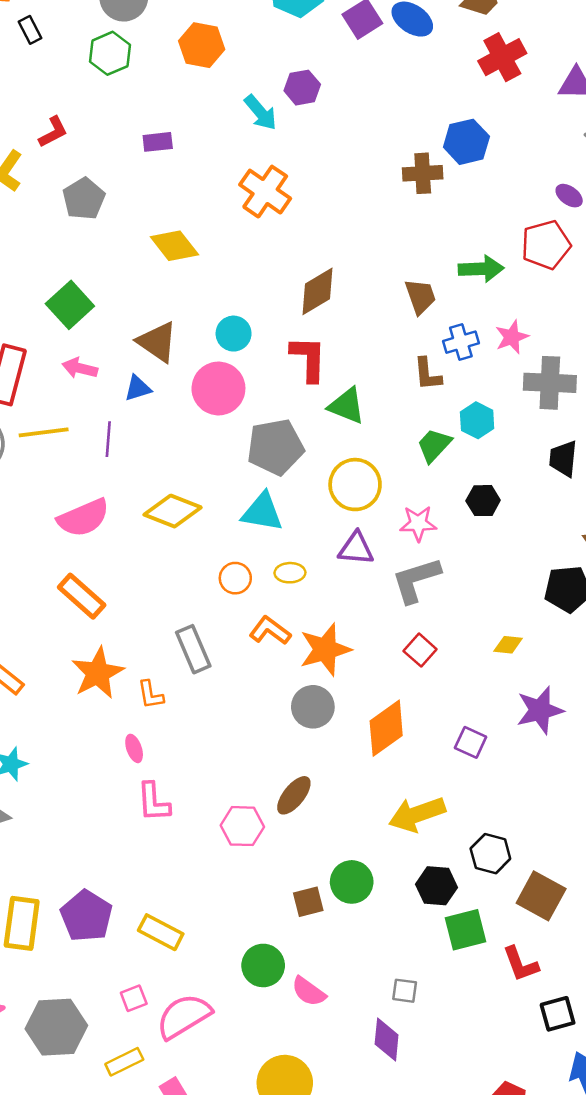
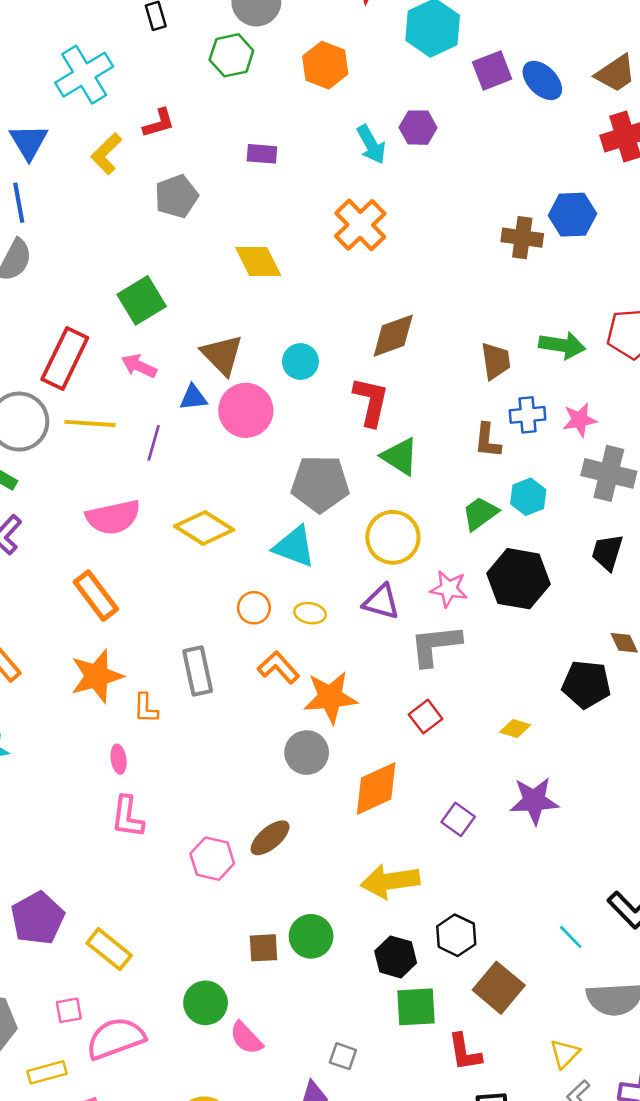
pink circle: (218, 388) -> (246, 410), moved
black hexagon: (483, 501) -> (519, 579), size x1.8

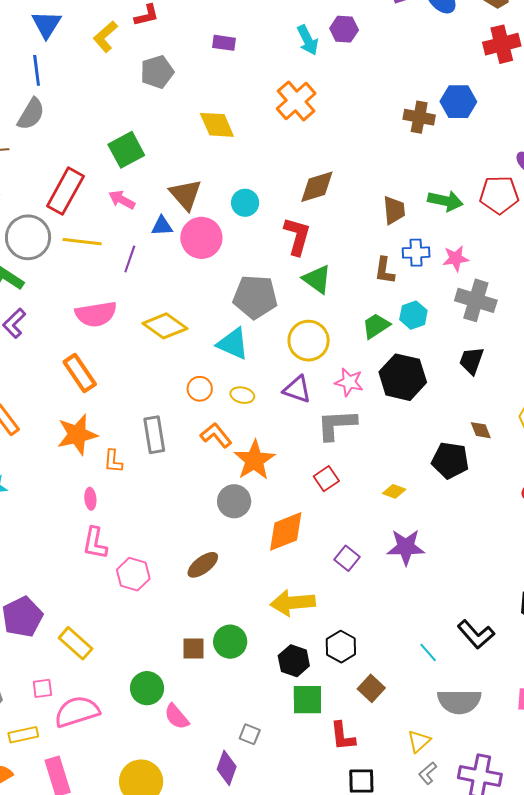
orange star: (330, 697) -> (254, 460), turned -30
pink hexagon: (212, 859) -> (133, 574), moved
brown square: (499, 988) -> (371, 688), size x0.7

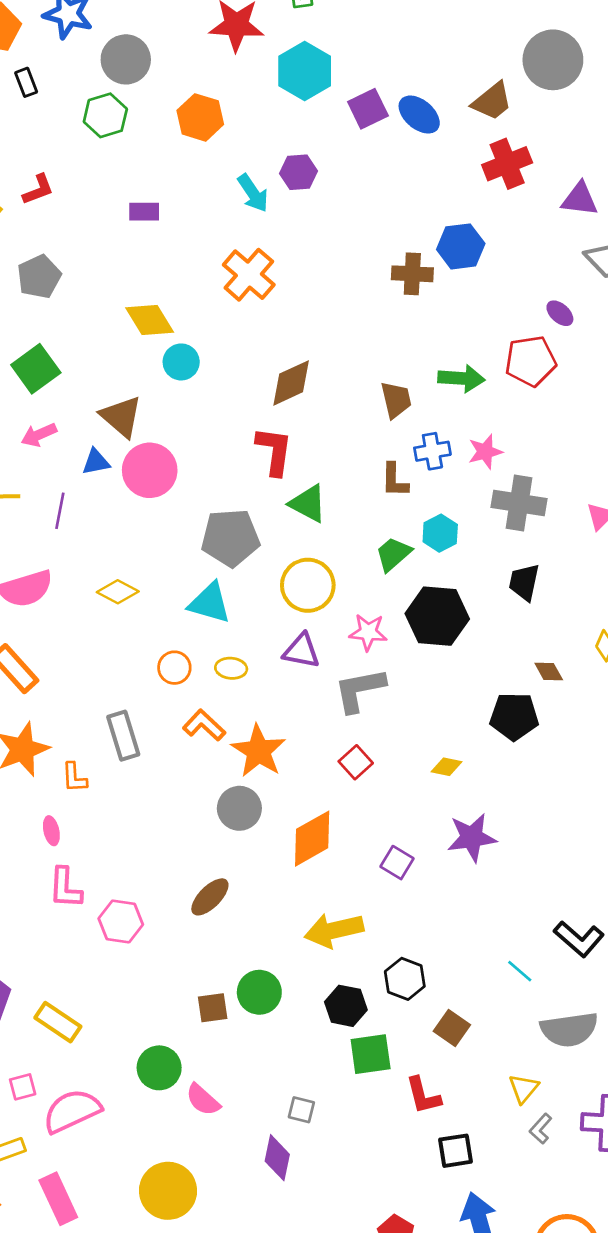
gray pentagon: (157, 72) -> (39, 277), moved
pink arrow: (122, 200) -> (39, 435), turned -44
cyan circle: (245, 203) -> (181, 362), moved
yellow diamond: (165, 326) -> (118, 592), size x0.7

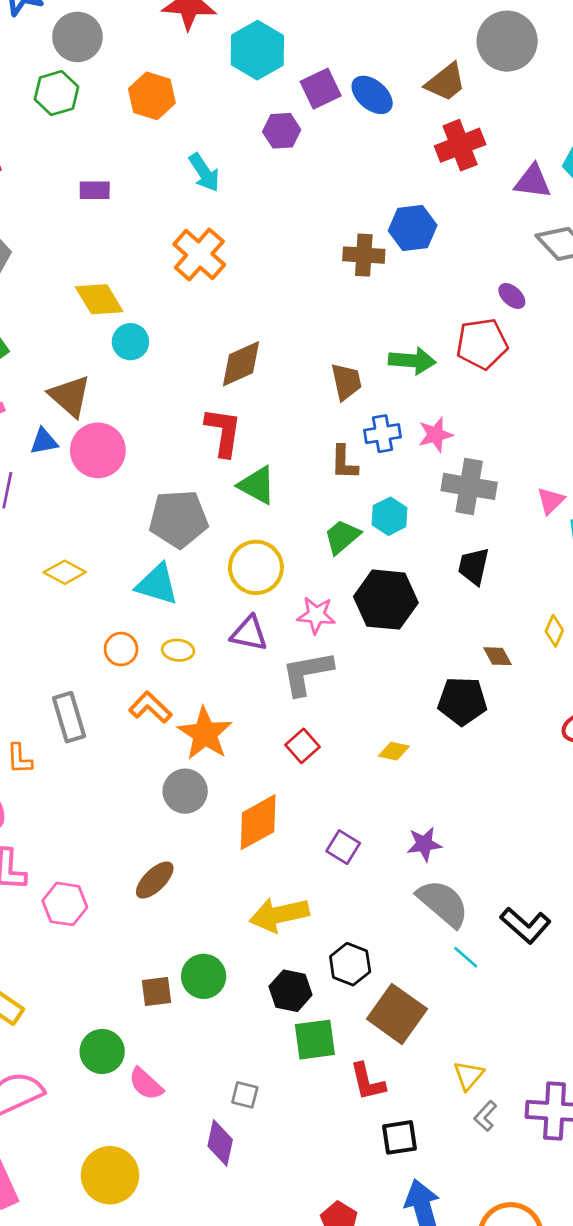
purple hexagon: (298, 172) -> (282, 131), moved
purple star: (472, 838) -> (424, 844), moved, size x0.7
brown square: (452, 1028) -> (397, 1014), size x1.6
gray semicircle: (569, 1029) -> (443, 903), moved, turned -132

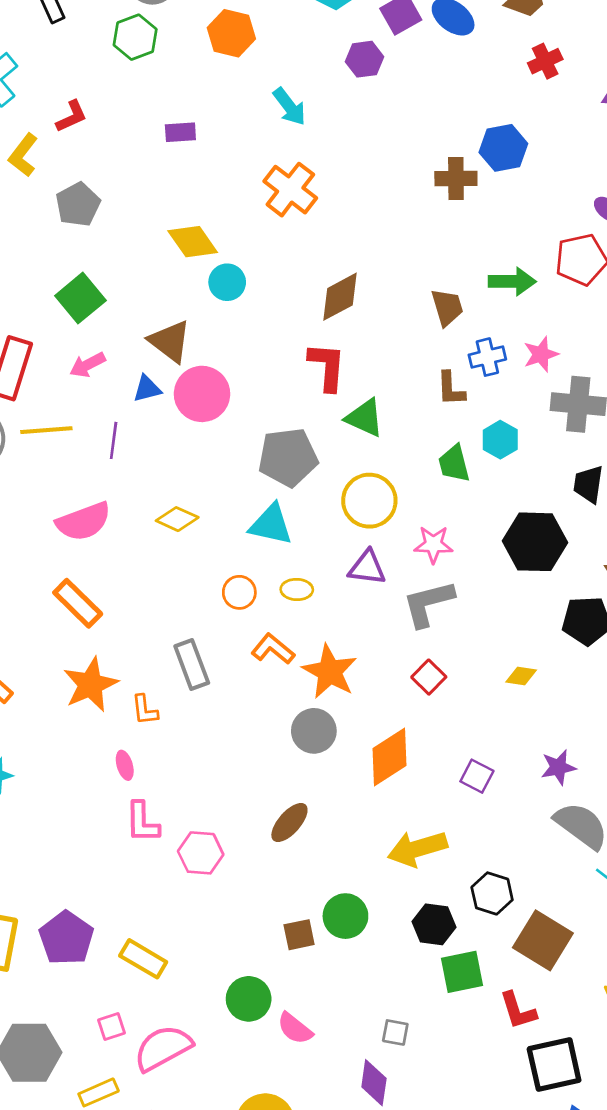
red cross: (460, 145) -> (545, 61), size x0.7
green trapezoid: (342, 537) -> (454, 464), turned -60
black hexagon: (386, 600) -> (535, 542), moved
black square: (400, 1137) -> (554, 1064), size x1.5

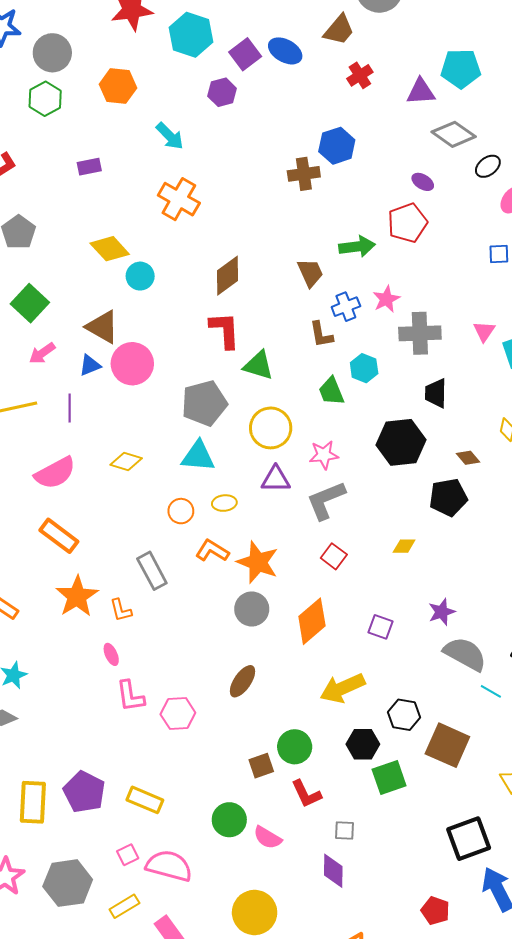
red L-shape: (518, 1011) -> (306, 794), moved
pink semicircle: (163, 1048) -> (169, 866), turned 51

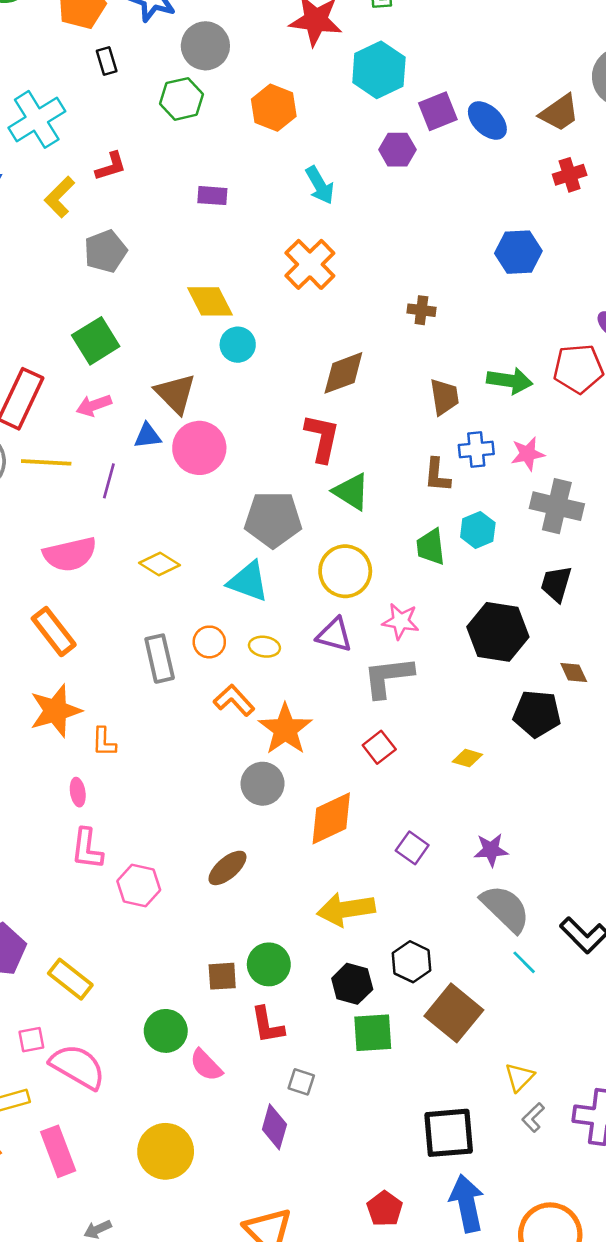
brown cross: (304, 174) -> (421, 310), moved, size x0.7
gray rectangle: (152, 571) -> (160, 659), moved

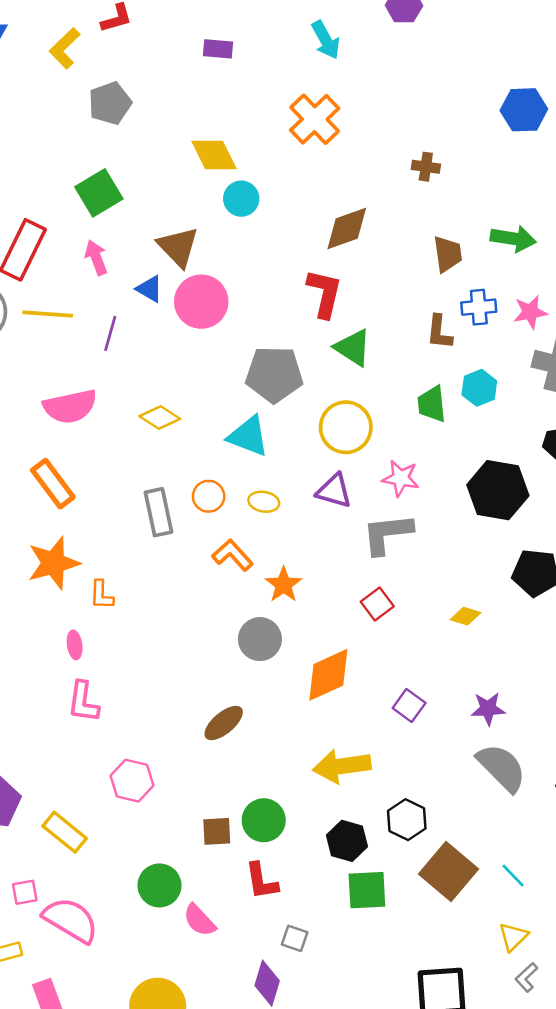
pink arrow: (94, 405) -> (96, 258), turned 88
blue triangle: (148, 436) -> (150, 289), turned 36
orange star: (285, 729) -> (284, 585), size x0.7
pink hexagon: (139, 886) -> (132, 781), moved
cyan line: (524, 962) -> (513, 876), moved

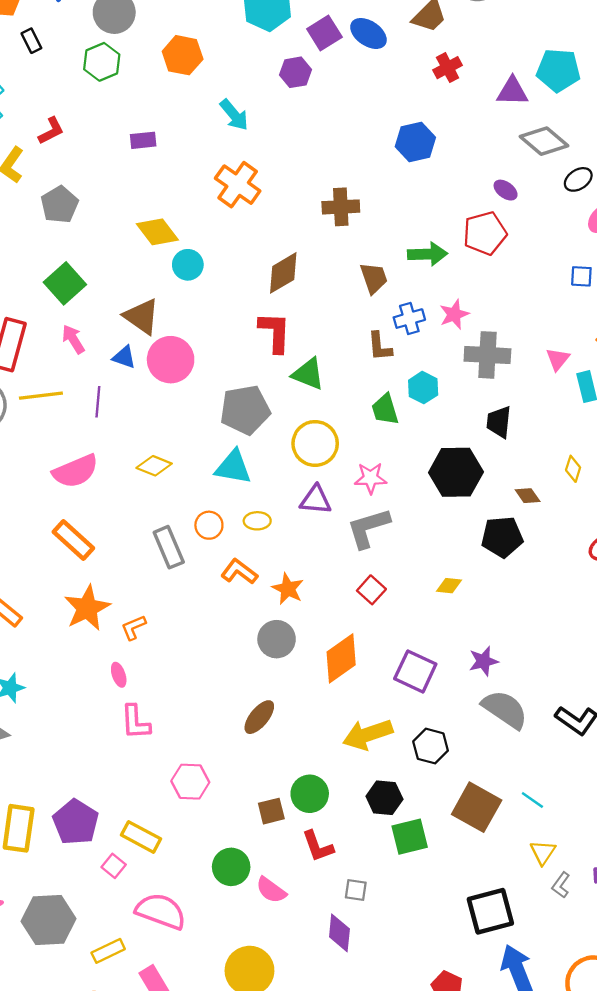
brown cross: (426, 167) -> (341, 207), size x1.5
orange L-shape: (102, 595) -> (134, 627), turned 76
purple square: (409, 705) -> (415, 671), size x1.5
black hexagon: (407, 820) -> (431, 746), moved
pink square: (25, 892) -> (114, 866), moved, turned -30

